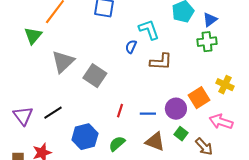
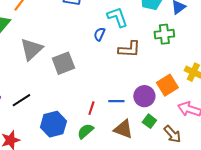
green cross: (207, 42) -> (164, 34), moved
gray square: (95, 76) -> (63, 63), turned 35
red line: (120, 111) -> (91, 108), moved

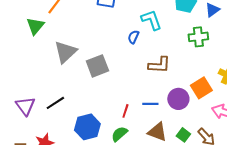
brown L-shape: (129, 49) -> (159, 65), moved
green square: (149, 121) -> (183, 135), moved

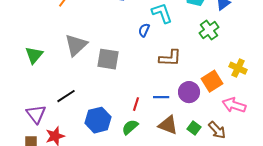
green triangle: (35, 26) -> (34, 55), moved
green cross: (198, 37) -> (209, 30), turned -30
gray square: (97, 66) -> (108, 59), turned 30
purple triangle: (25, 106) -> (36, 114), moved

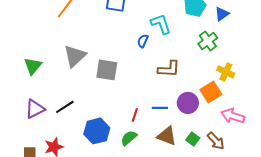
yellow cross: (238, 68) -> (226, 72), moved
purple triangle: (36, 114) -> (35, 109), moved, turned 40

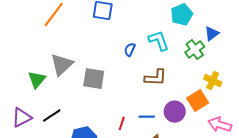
blue triangle: (222, 14) -> (212, 34), moved
cyan L-shape: (161, 24) -> (159, 41), moved
green triangle: (33, 66) -> (37, 80), moved

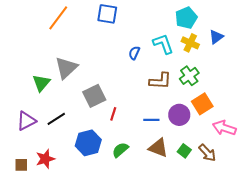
green cross: (195, 50) -> (189, 76), moved
gray square: (94, 79) -> (94, 96), moved, turned -35
yellow cross: (213, 81) -> (190, 43), moved
red line: (122, 124) -> (113, 114), moved

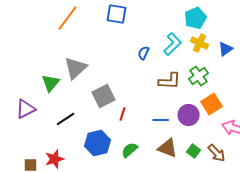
blue triangle: (216, 37) -> (226, 49), moved
cyan L-shape: (163, 44) -> (173, 44), turned 65
purple triangle: (26, 121) -> (26, 109), moved

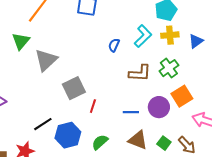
yellow cross: (200, 43) -> (170, 35), turned -30
green triangle: (51, 83) -> (21, 41), moved
black line: (66, 119) -> (43, 124), moved

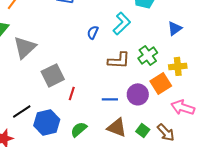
yellow cross: (170, 35) -> (178, 66), moved

